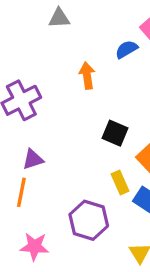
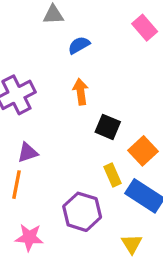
blue semicircle: (127, 49) -> (79, 45), moved
orange arrow: (87, 76) -> (81, 92), moved

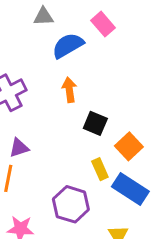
pink rectangle: (145, 28) -> (103, 24), moved
blue semicircle: (79, 45) -> (68, 45), size x1.5

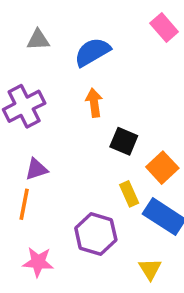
gray triangle: (43, 16) -> (38, 40), moved
pink rectangle: (103, 24) -> (164, 28), moved

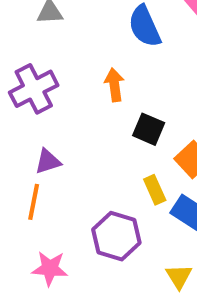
blue semicircle: (92, 52) -> (145, 26), moved, turned -84

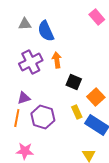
blue semicircle: (145, 26) -> (46, 31), moved
purple cross: (34, 89) -> (31, 62), moved
purple hexagon: (116, 236) -> (43, 117), moved

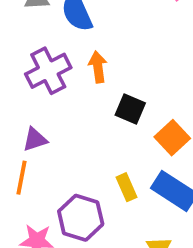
yellow rectangle: (77, 112) -> (126, 187), moved
purple hexagon: (43, 117) -> (81, 218), moved

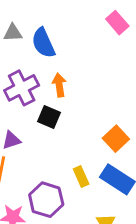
black square: (130, 109) -> (49, 117), moved

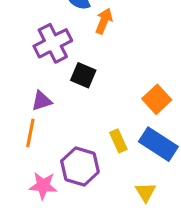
orange arrow: (59, 85) -> (104, 21), moved, turned 30

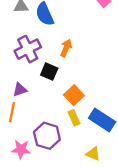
orange arrow: (104, 21) -> (66, 48), moved
orange square: (157, 99) -> (74, 95), moved
yellow triangle: (146, 192) -> (93, 154), turned -35

